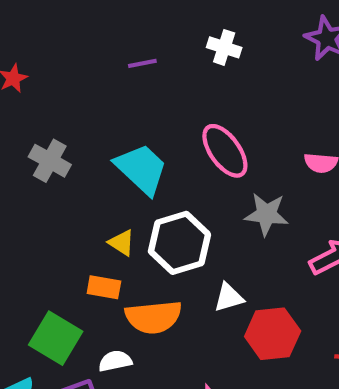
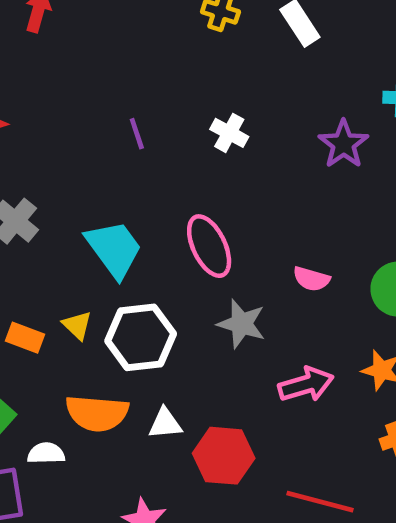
purple line: (142, 63) -> (137, 134), turned 72
orange rectangle: (104, 287) -> (25, 338), moved
white triangle: (229, 297) -> (165, 423), moved

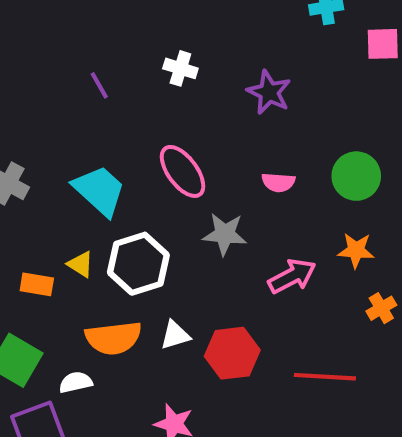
purple star: (343, 144) -> (269, 92), moved

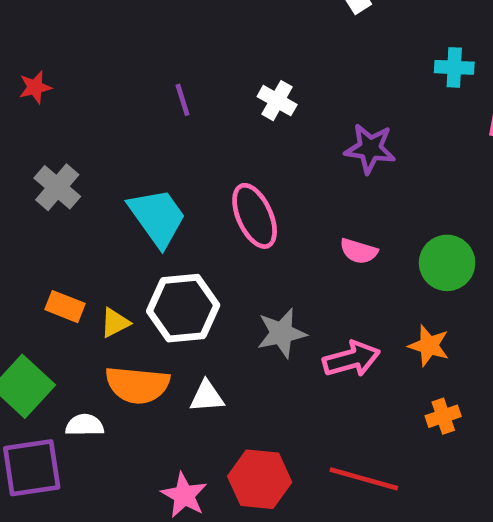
purple star: (269, 92) -> (370, 148), turned -30
gray star: (225, 234) -> (282, 333), moved, turned -30
yellow triangle: (81, 264) -> (115, 323), moved, turned 48
red hexagon: (232, 353) -> (260, 479), moved

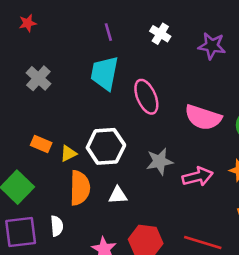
purple star: (370, 148) -> (212, 46), moved
cyan trapezoid: (157, 217) -> (104, 73), moved, turned -135
pink semicircle: (359, 251) -> (203, 117), size x1.8
orange semicircle: (137, 385) -> (80, 188), turned -96
white semicircle: (85, 425) -> (57, 226), moved, turned 84

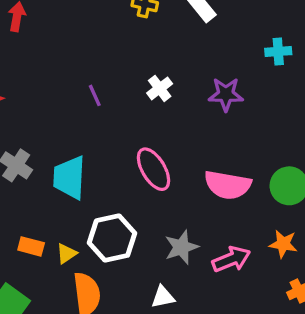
white cross: (160, 34) -> (160, 88), turned 30
cyan trapezoid: (104, 73) -> (69, 178), moved
white triangle: (118, 195) -> (163, 297), moved

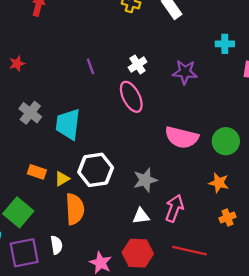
pink ellipse: (154, 169) -> (131, 97), moved
pink arrow: (231, 259) -> (174, 208), moved, turned -52
white triangle: (163, 297) -> (141, 216), moved

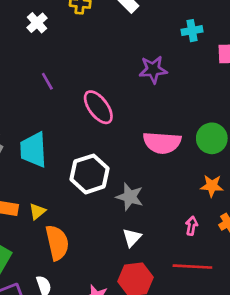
white cross: (138, 65) -> (37, 23), moved
white hexagon: (96, 170) -> (90, 174), moved
gray star: (145, 180) -> (130, 197), turned -30
pink arrow: (174, 208) -> (192, 226), moved, size x0.6
white triangle: (141, 216) -> (132, 238), turned -30

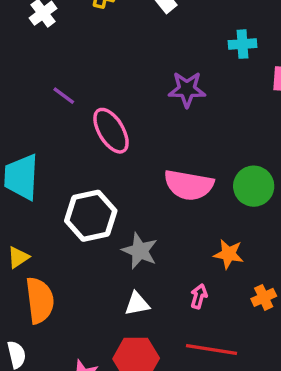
purple line: (47, 81) -> (64, 96), moved, turned -30
orange star: (212, 186) -> (229, 254), moved
pink arrow: (192, 226) -> (199, 296), moved
white triangle: (132, 238) -> (137, 304), turned 30

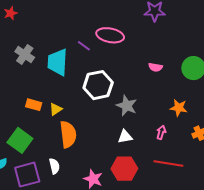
purple line: (64, 96) -> (84, 46), moved
pink ellipse: (111, 131) -> (110, 35), turned -48
pink semicircle: (189, 185) -> (155, 67), size x0.5

